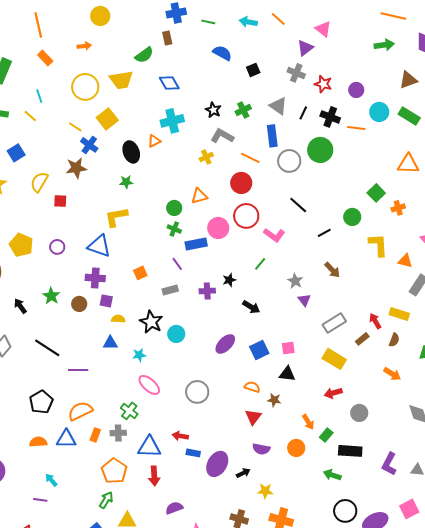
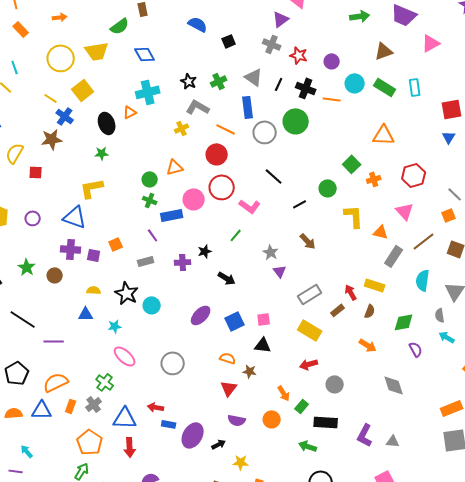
purple square: (106, 301) -> (94, 255), moved
gray cross: (118, 433) -> (94, 404), turned -35

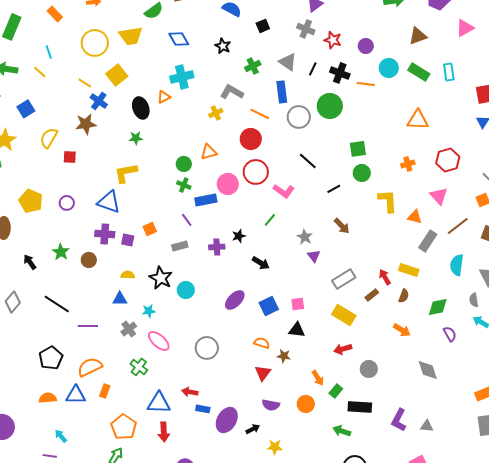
black star: (189, 81) -> (223, 46), moved
green square: (352, 164) -> (358, 149), moved, turned 36
gray cross: (94, 404) -> (129, 329), moved

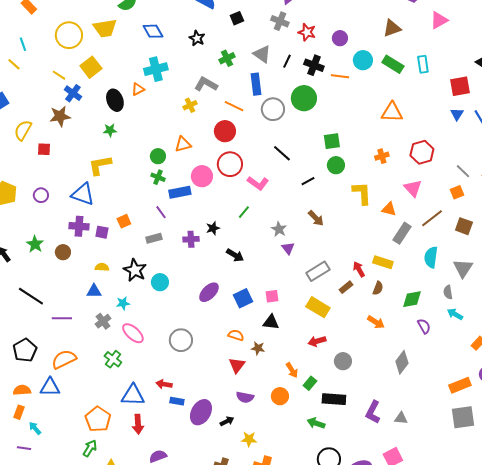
gray diamond: (428, 370) -> (402, 362), turned 55
orange rectangle: (105, 391) -> (19, 412), moved

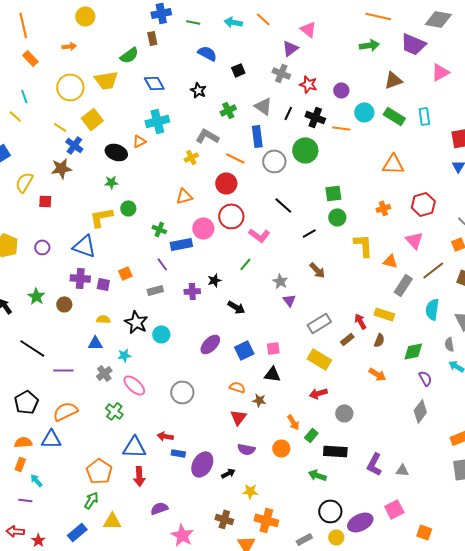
black ellipse: (115, 100) -> (116, 152), turned -50
green circle: (158, 156) -> (128, 208), moved
gray diamond: (402, 362) -> (420, 411), moved

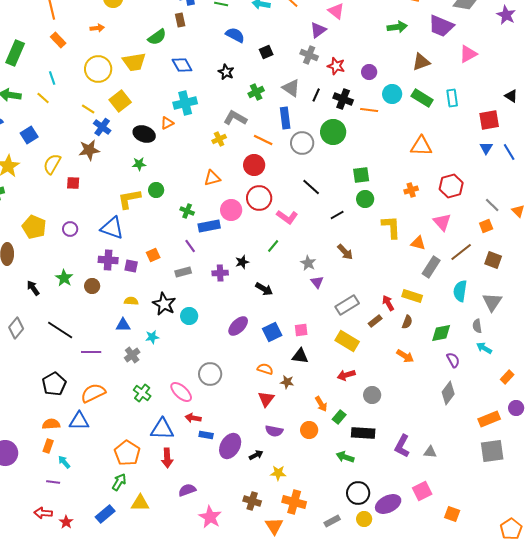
pink ellipse: (134, 385) -> (181, 392), moved

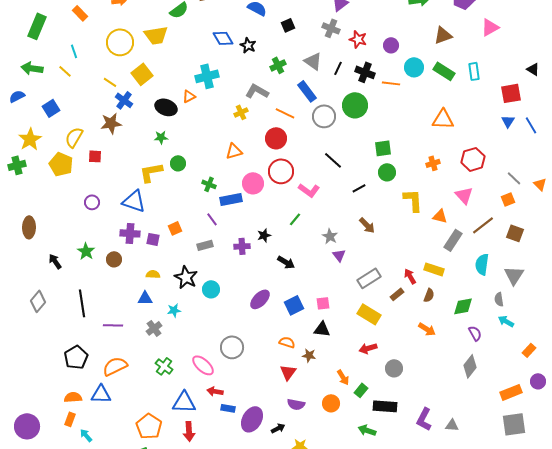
blue diamond: (182, 65) -> (223, 38), moved
blue rectangle: (285, 118) -> (307, 91), turned -30
yellow pentagon: (34, 227) -> (61, 164), moved
black line: (60, 330) -> (82, 303), turned 48

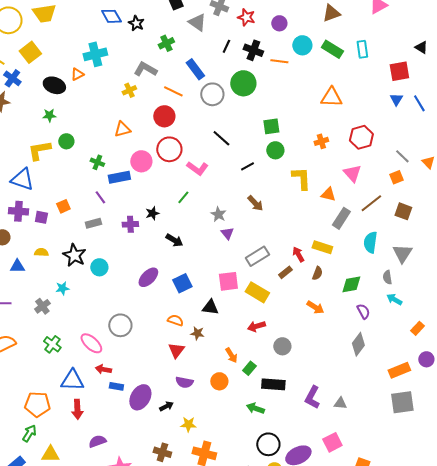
gray triangle: (313, 61) -> (197, 22), moved
blue triangle: (145, 298) -> (17, 266), moved
pink square: (323, 303) -> (228, 281), moved, size x1.5
orange pentagon: (149, 426) -> (37, 404), turned -30

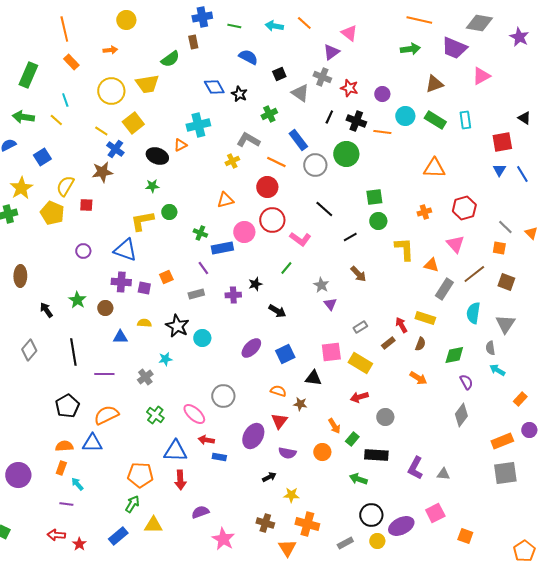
orange square: (396, 177) -> (499, 248), turned 32
gray rectangle: (257, 256) -> (360, 327), size x0.6
purple ellipse: (140, 397) -> (253, 436), moved

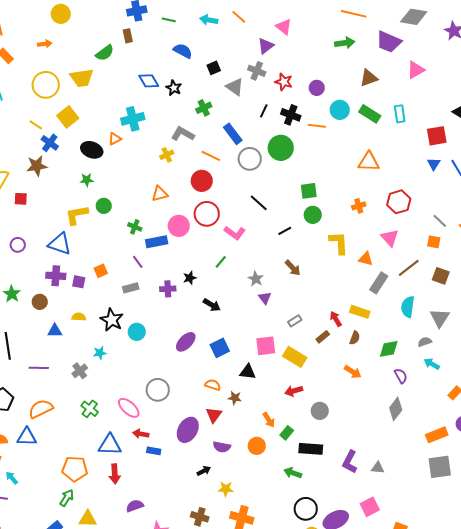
gray semicircle: (490, 348) -> (425, 342), turned 80

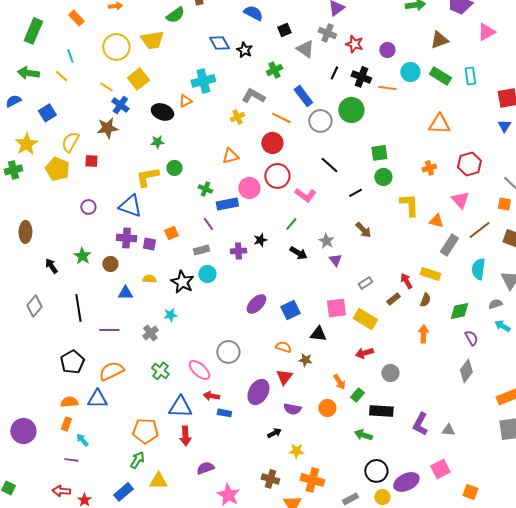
black arrow: (212, 305) -> (298, 253), moved
cyan circle: (137, 332) -> (207, 274), moved
orange arrow: (353, 372) -> (423, 334), turned -120

